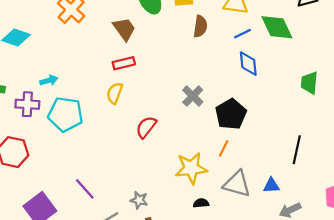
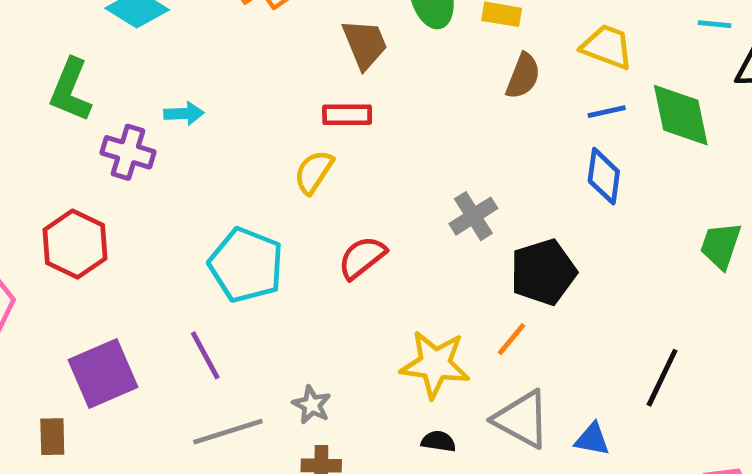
cyan pentagon: (65, 114) -> (246, 265), moved

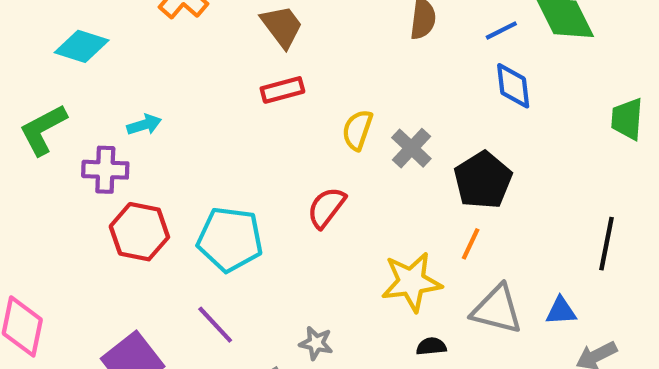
green L-shape: (71, 90) -> (43, 130), turned 54
yellow semicircle: (314, 172) -> (357, 130), moved
red hexagon: (75, 244) -> (139, 232), moved

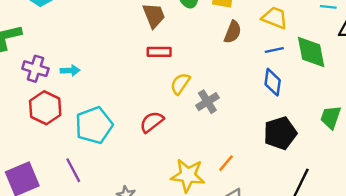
red rectangle: (282, 90) -> (159, 52), moved
cyan arrow: (144, 125) -> (70, 70), moved
black pentagon: (483, 180) -> (280, 133), moved
cyan pentagon: (230, 239) -> (94, 125), turned 30

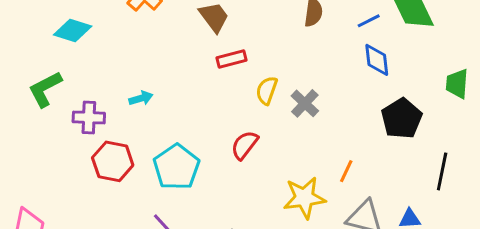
cyan arrow: (70, 70) -> (141, 98), moved

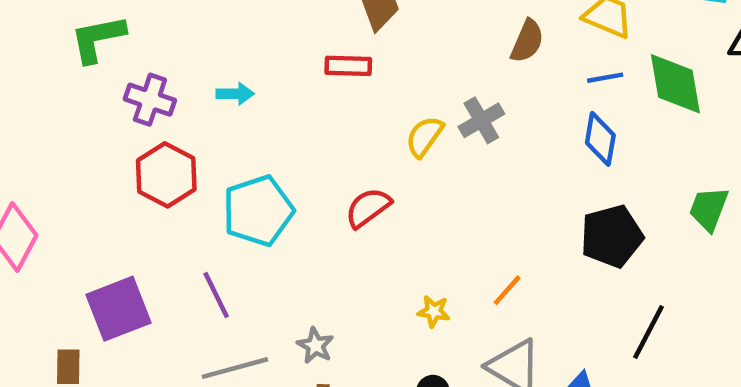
red rectangle: (232, 59) -> (348, 66), moved
gray cross: (305, 103) -> (481, 120), moved
yellow star: (304, 198) -> (434, 311), size x0.5

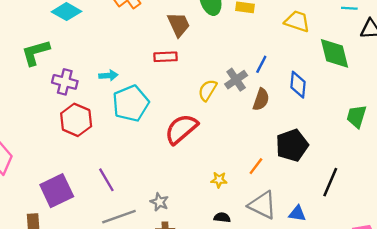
brown semicircle: (527, 41) -> (261, 99), moved
blue line: (605, 78) -> (261, 64), moved, turned -48
red semicircle: (368, 208) -> (181, 129), size x1.4
cyan pentagon: (258, 211) -> (131, 103), moved
black pentagon: (612, 236) -> (292, 145), moved

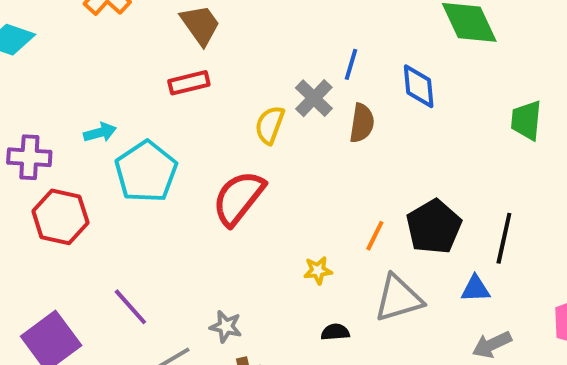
black pentagon: (292, 145) -> (434, 227), moved
gray triangle: (262, 205) -> (398, 298), turned -32
blue triangle: (297, 214) -> (475, 289), moved

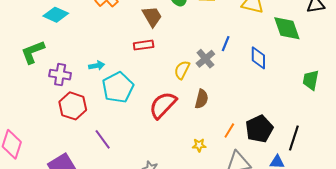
brown semicircle: (362, 123) -> (202, 99), moved
purple line: (130, 307) -> (103, 139), moved

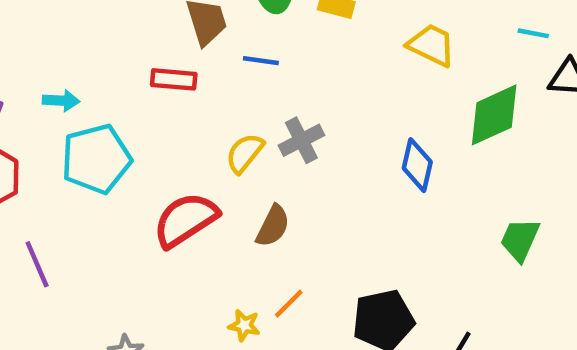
green diamond: (287, 28) -> (494, 115), turned 72
blue line: (226, 44) -> (261, 61), moved, turned 63
orange line: (229, 131) -> (289, 304), moved

